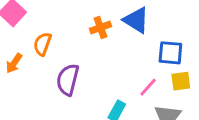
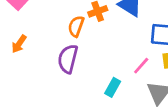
orange semicircle: (42, 44) -> (76, 26), moved

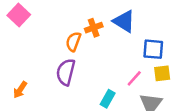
orange arrow: (19, 44) -> (20, 90), moved

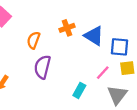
blue triangle: (124, 21) -> (94, 36), moved
orange semicircle: (73, 42) -> (34, 40), moved

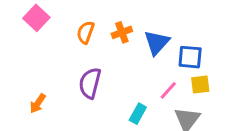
blue triangle: (94, 36) -> (157, 43), turned 40
orange semicircle: (34, 40) -> (86, 32), moved

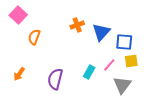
orange semicircle: (86, 32) -> (34, 37), moved
purple semicircle: (90, 83) -> (55, 79), moved
cyan rectangle: (138, 114) -> (89, 72), moved

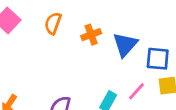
orange semicircle: (34, 37) -> (53, 23), moved

